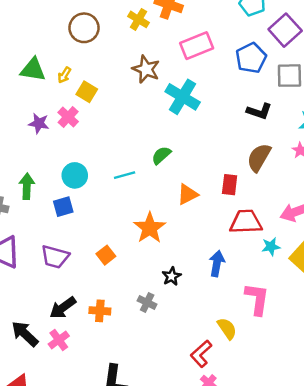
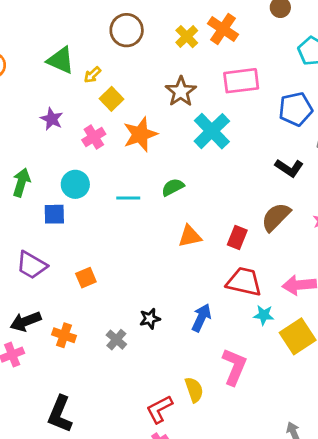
pink cross: (68, 117) -> (94, 137), moved
orange star: (150, 228) -> (140, 134), moved

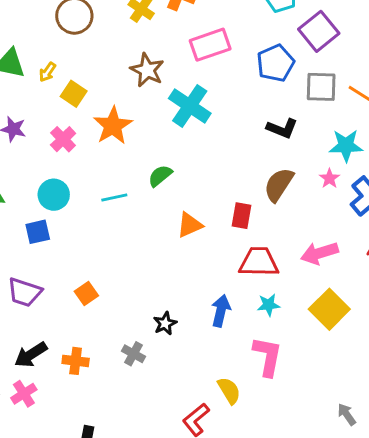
cyan star: (264, 315) -> (269, 305), moved

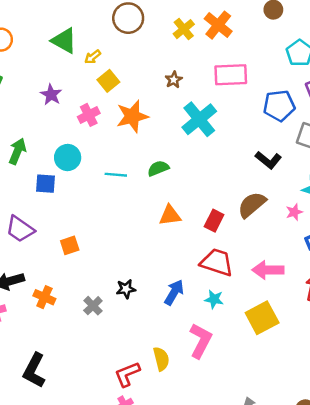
brown star: (147, 70) -> (174, 80), size x0.6

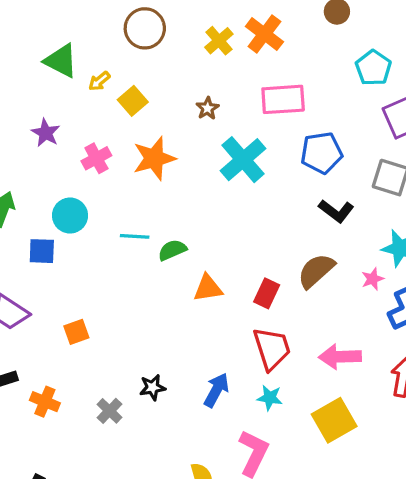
yellow square: (108, 81) -> (133, 101), moved
blue pentagon: (279, 106) -> (322, 153), moved
green semicircle: (158, 168) -> (172, 250), moved
red trapezoid: (217, 262) -> (272, 349), turned 56

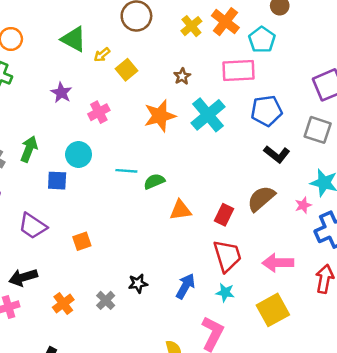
cyan pentagon: (373, 68) -> (262, 40), moved
orange star: (154, 158) -> (160, 116), moved
orange cross: (45, 402) -> (63, 303), moved, turned 30

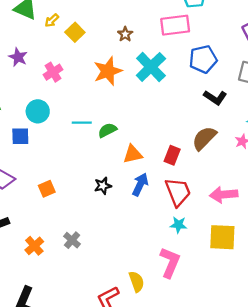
black star: (138, 283) -> (103, 186), moved
blue arrow: (186, 286) -> (140, 184), moved
yellow square: (273, 310) -> (222, 237), turned 36

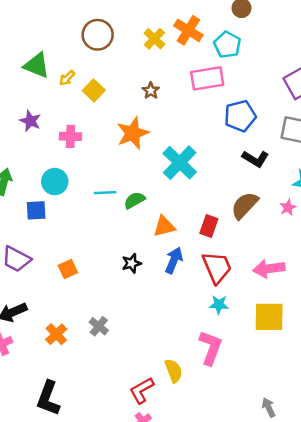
cyan cross: (151, 67) -> (180, 163), moved
pink cross: (53, 72) -> (71, 136), turned 36

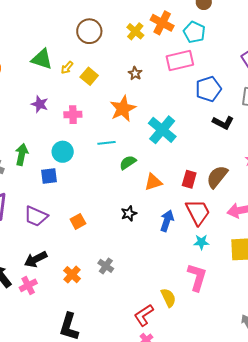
cyan line: (105, 193) -> (106, 143), moved
brown semicircle: (245, 205) -> (217, 177), moved
blue arrow: (174, 260) -> (167, 221), moved

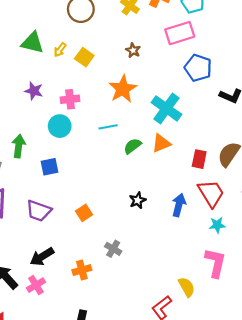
blue pentagon: (208, 89) -> (198, 68), moved, turned -30
cyan circle: (63, 152) -> (60, 126), moved
orange triangle: (153, 182) -> (161, 143), moved
gray cross: (106, 266) -> (113, 249), moved
orange cross: (72, 275) -> (82, 270), turned 36

